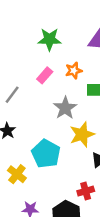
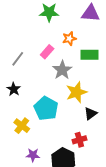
pink rectangle: (45, 75) -> (47, 52), moved

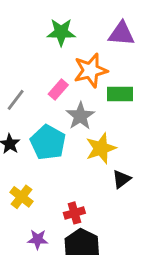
orange star: (69, 39) -> (91, 70), size x1.6
cyan pentagon: (46, 108) -> (48, 142), moved
red cross: (79, 140) -> (74, 213), moved

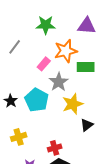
gray line: (16, 100) -> (15, 47), moved
yellow cross: (22, 197) -> (19, 137), turned 35

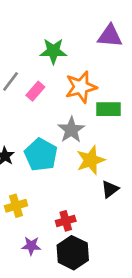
purple triangle: (87, 26) -> (110, 36), moved
pink rectangle: (44, 64) -> (35, 91), moved

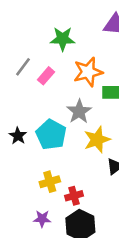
yellow cross: (16, 206) -> (50, 182), moved

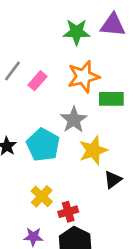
green star: (63, 39) -> (77, 32), moved
yellow cross: (50, 182) -> (42, 196), turned -30

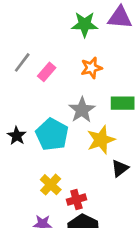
orange star: (83, 77) -> (91, 68), size x0.7
green rectangle: (111, 99) -> (123, 103), moved

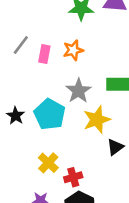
orange star: (91, 68) -> (73, 50), moved
pink rectangle: (47, 72) -> (44, 54), turned -30

